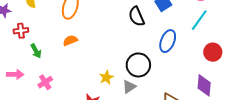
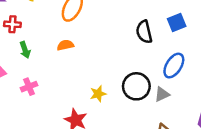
gray triangle: (129, 87) -> (162, 94), moved

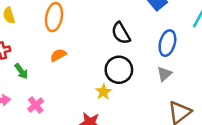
black semicircle: (144, 32) -> (121, 33), moved
black circle: (136, 86) -> (119, 70), moved

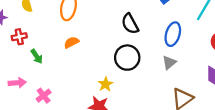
yellow star: (103, 92) -> (105, 84), moved
pink cross: (36, 105) -> (44, 96), moved

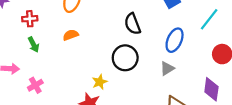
red cross: (19, 37) -> (30, 19), moved

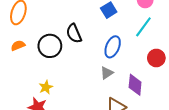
black circle: (125, 58) -> (50, 46), moved
purple diamond: (211, 89) -> (135, 85), moved

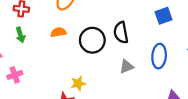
blue ellipse: (113, 47) -> (159, 56), turned -30
gray triangle: (107, 73) -> (127, 67), moved

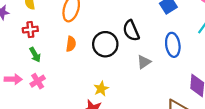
orange semicircle: (58, 32) -> (71, 44), turned 120
pink cross: (15, 75) -> (38, 81), moved

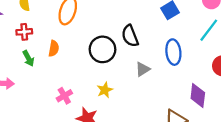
orange semicircle: (71, 44) -> (54, 48), moved
pink cross: (38, 81) -> (64, 96), moved
yellow star: (101, 89) -> (105, 90), moved

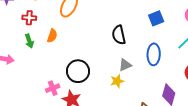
black circle: (103, 49) -> (78, 71), moved
yellow star: (105, 90) -> (117, 81), moved
pink cross: (64, 96) -> (53, 88), moved

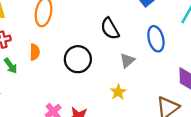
black circle: (78, 71) -> (78, 59), moved
yellow star: (117, 81) -> (118, 92), moved

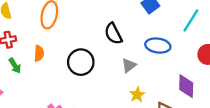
blue ellipse: (156, 39) -> (158, 46), turned -70
yellow star: (118, 92) -> (137, 95), moved

